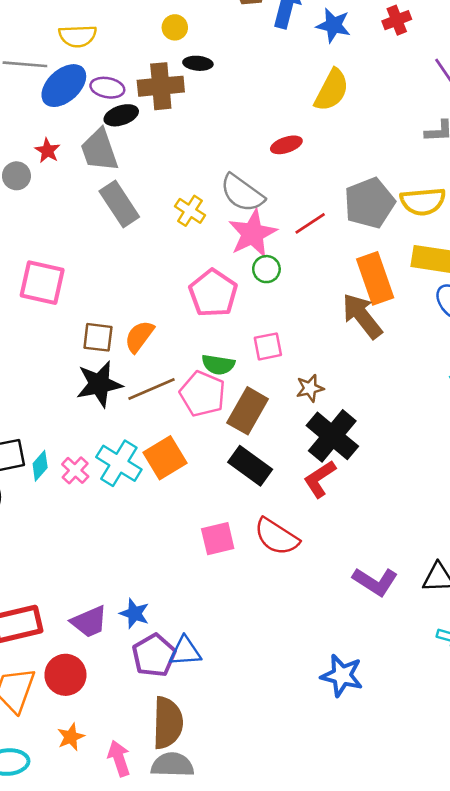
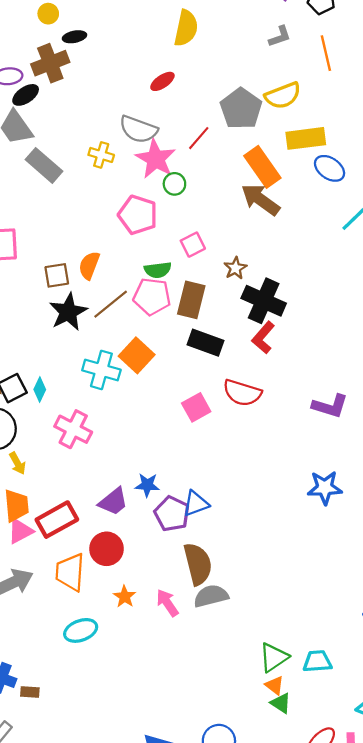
pink cross: (75, 470) -> (73, 429), moved, size x1.6

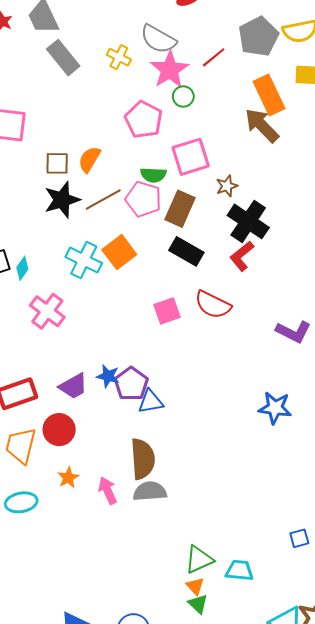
pink square: (193, 245) -> (191, 157), size x1.6
purple pentagon: (172, 514) -> (131, 384), moved

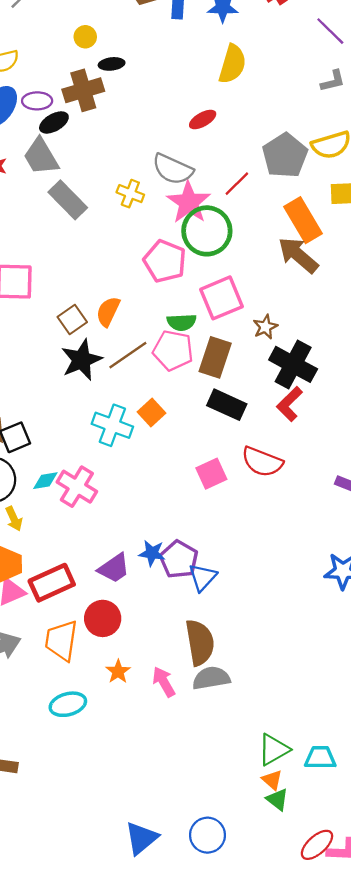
green circle: (183, 96) -> (207, 231), size x2.0
brown square: (57, 163) -> (72, 320), turned -30
orange square: (119, 252) -> (152, 413), size x0.7
cyan diamond: (22, 268) -> (45, 481), moved, turned 50
blue triangle: (151, 402) -> (203, 577), turned -32

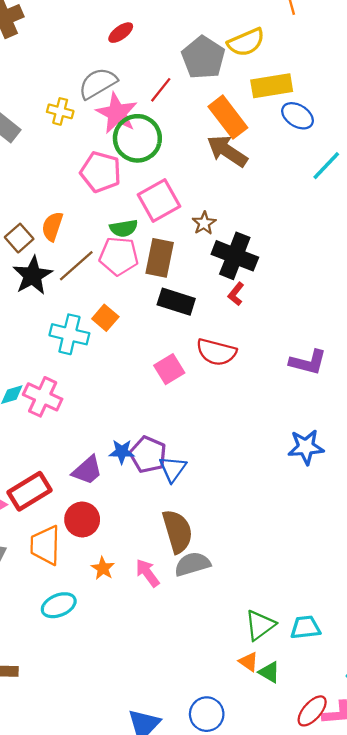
gray semicircle: (173, 169) -> (98, 83), turned 132
red L-shape: (290, 404) -> (236, 294), size x0.7
orange triangle: (272, 780) -> (249, 662), moved

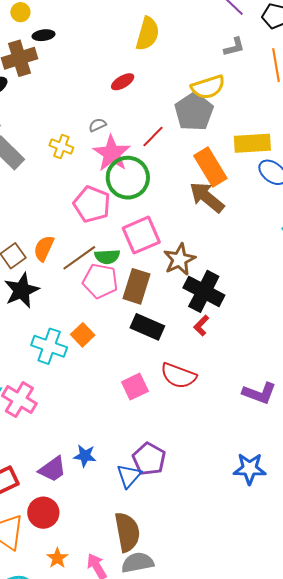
yellow semicircle: (246, 42) -> (208, 87), moved
gray semicircle: (98, 83) -> (97, 125), size x0.5
brown star: (204, 223) -> (179, 259), size x1.5
brown line: (76, 266) -> (79, 258), moved
purple pentagon: (148, 455) -> (149, 459), moved

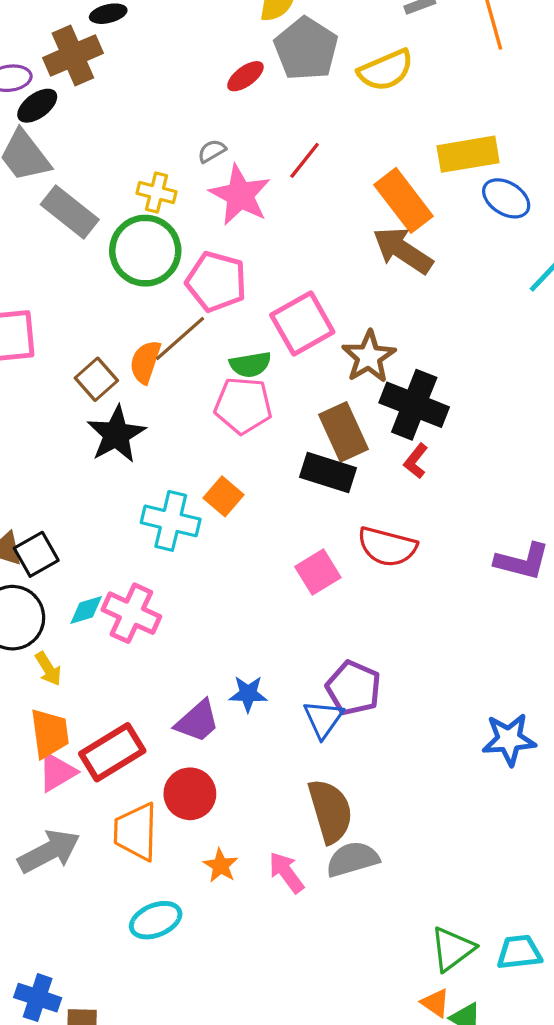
gray pentagon: (194, 112) -> (306, 49), moved
green circle: (128, 178) -> (145, 251), moved
brown line: (79, 258) -> (180, 338), moved
brown rectangle: (137, 286) -> (343, 432), moved, turned -36
blue star: (250, 469) -> (509, 739), moved

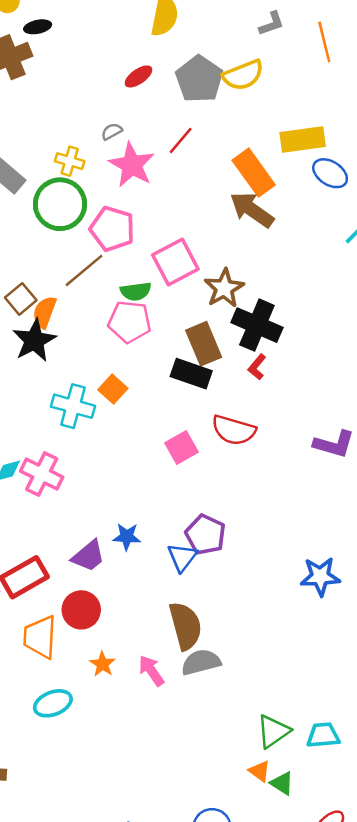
gray pentagon: (306, 49) -> (199, 79), moved
orange semicircle: (145, 362) -> (44, 312), moved

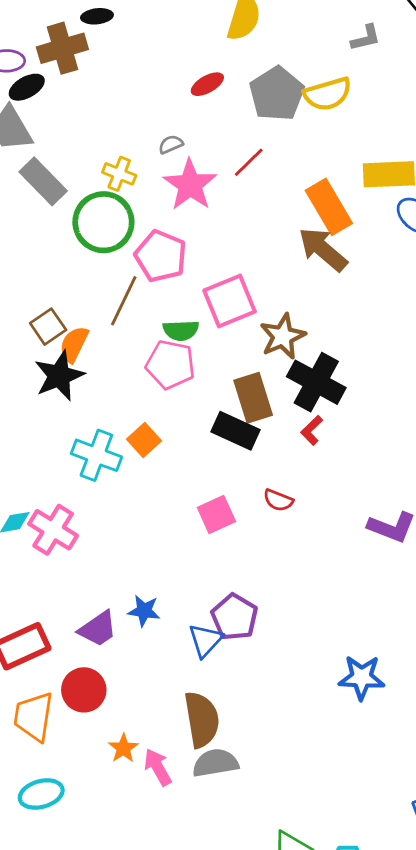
brown line: (84, 270) -> (124, 301), turned -30
red semicircle: (234, 430) -> (278, 500), size x0.6
orange star: (102, 664) -> (123, 748), moved

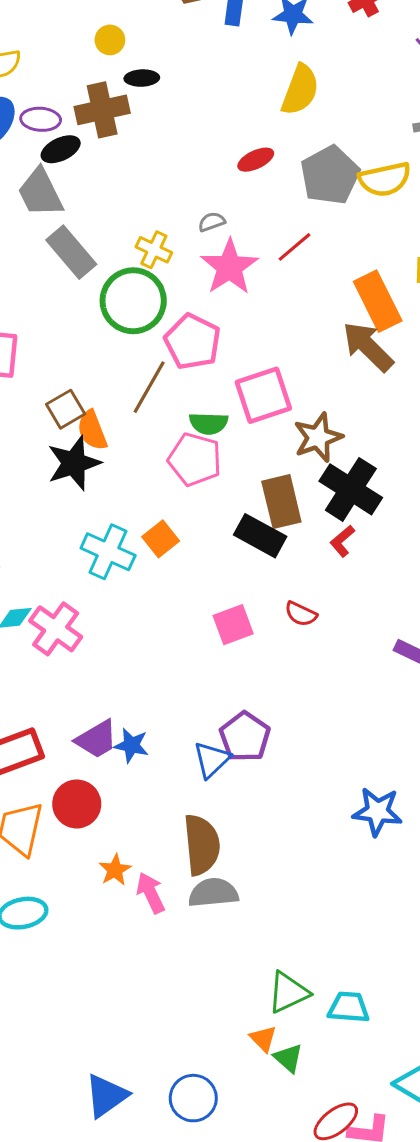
orange semicircle: (74, 344) -> (92, 430), turned -51
blue star: (144, 611) -> (131, 745), moved

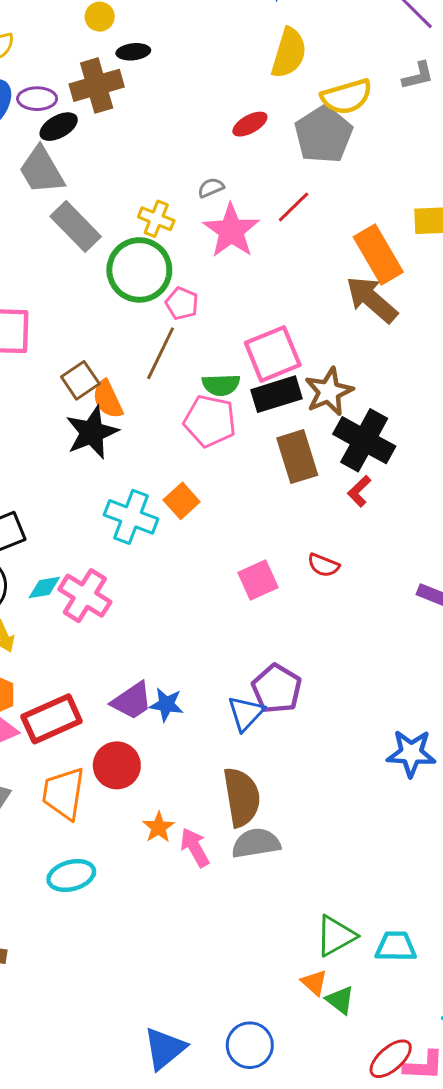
yellow semicircle: (385, 179) -> (347, 97), moved
pink pentagon: (192, 342) -> (182, 303), moved, size x0.6
black rectangle: (260, 536) -> (277, 394), moved, turned -42

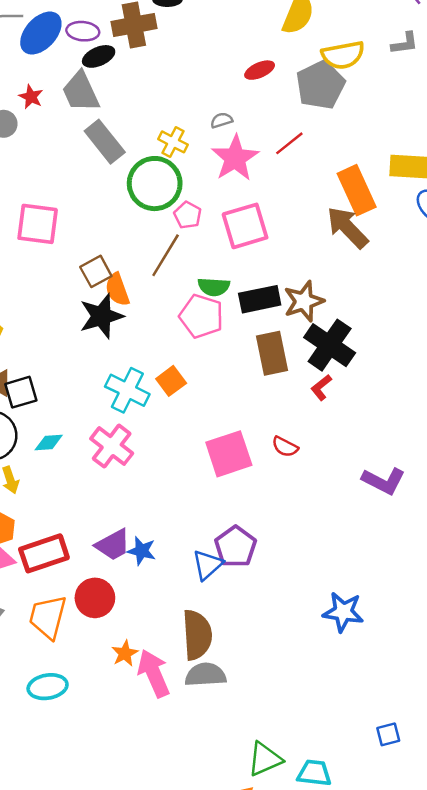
pink square: (273, 354) -> (245, 226), moved
pink square: (258, 580) -> (229, 454), size x1.4
pink cross: (85, 596) -> (112, 446), moved
pink arrow: (195, 847) -> (154, 673), size x1.4

